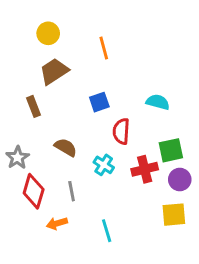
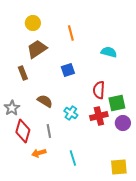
cyan semicircle: (158, 102) -> (109, 52), moved
red semicircle: (121, 131) -> (99, 90), moved
yellow square: (174, 215) -> (119, 167), moved

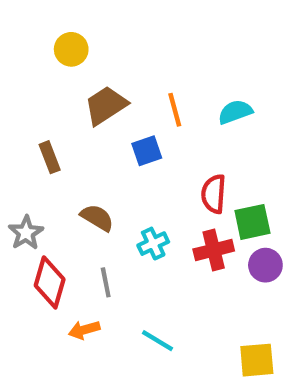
orange line: (71, 33) -> (175, 110), moved
brown trapezoid: (37, 49) -> (106, 105), moved
cyan semicircle: (109, 52) -> (235, 112), turned -35
cyan cross: (71, 113) -> (153, 244), turned 32
cyan line: (73, 158) -> (158, 341), turned -42

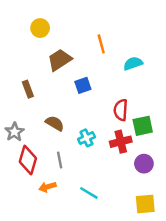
orange line: (175, 110) -> (101, 44), moved
purple circle: (265, 265) -> (144, 164), moved

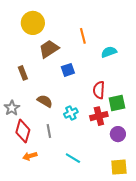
yellow circle: (40, 28) -> (33, 23), size x1.5
orange arrow: (47, 187) -> (30, 156), moved

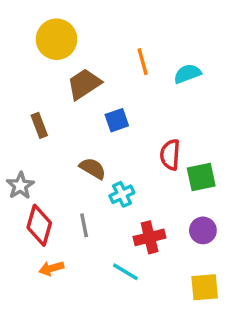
cyan semicircle: (109, 52) -> (187, 74), moved
brown semicircle: (45, 101) -> (93, 168), moved
red cross: (99, 116) -> (150, 237), moved

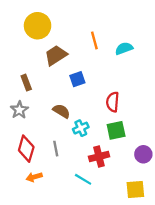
green square: (201, 177) -> (116, 130), moved
gray star: (20, 186) -> (19, 110), moved
purple circle: (203, 230) -> (143, 154), moved

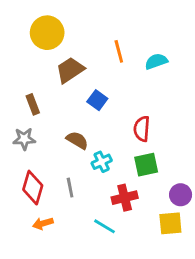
blue square: (77, 79) -> (97, 100), turned -35
gray star: (19, 110) -> (24, 139), turned 30
yellow square: (135, 190) -> (170, 223), moved

